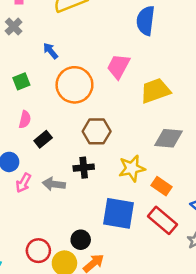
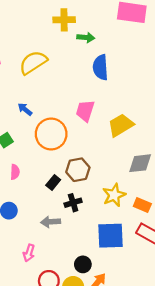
black rectangle: (43, 139) -> (53, 182), moved
pink arrow: (23, 183) -> (29, 253), moved

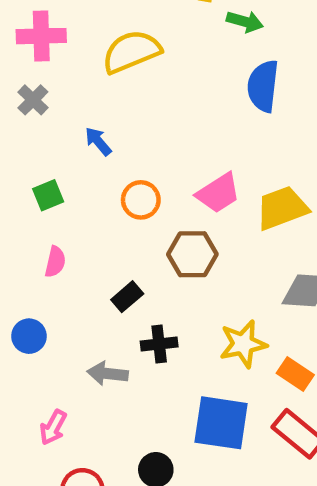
pink trapezoid: (85, 111) -> (218, 193), moved, turned -150
orange circle: (51, 134) -> (141, 200), size x0.6
brown hexagon: (78, 170) -> (192, 254), moved

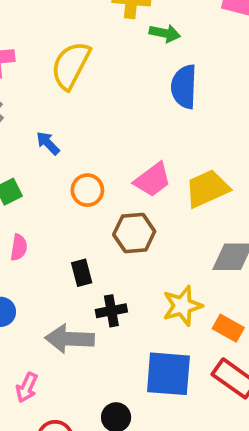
yellow semicircle: (131, 52) -> (71, 65), turned -36
black rectangle: (127, 297) -> (82, 273), turned -60
gray arrow: (108, 374) -> (70, 339), size x1.4

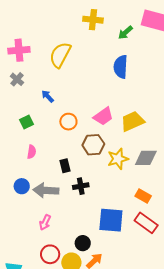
green arrow: (165, 33) -> (125, 33), moved, turned 126
yellow star: (182, 306) -> (118, 159), moved
gray arrow: (70, 339) -> (46, 190), moved
pink arrow: (27, 387) -> (45, 222), moved

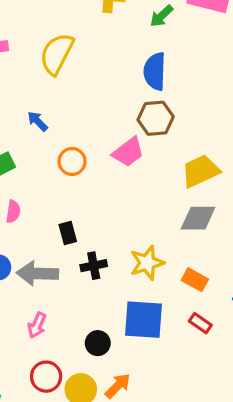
yellow trapezoid: (133, 121) -> (200, 171), moved
brown hexagon: (93, 145) -> (156, 118), moved
yellow star: (118, 159) -> (147, 263), moved
red rectangle: (146, 223) -> (200, 323), size x0.6
black circle: (83, 243) -> (98, 343), moved

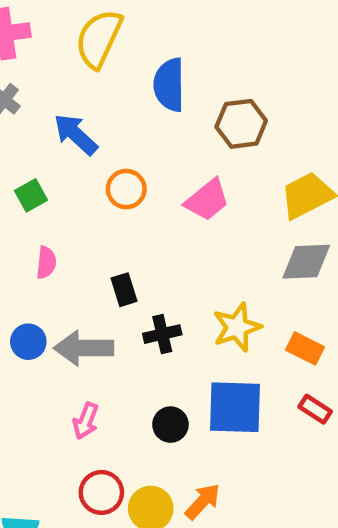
blue semicircle: (155, 71) -> (169, 85), moved
blue arrow: (38, 121) -> (76, 134), size x1.5
pink trapezoid: (128, 152) -> (207, 200), moved
black circle: (98, 343) -> (170, 425), moved

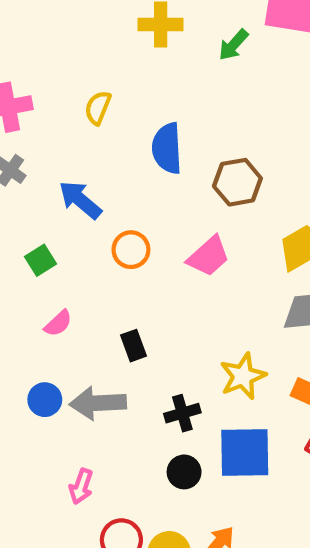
yellow semicircle: (99, 39) -> (98, 108), size x0.6
pink semicircle: (46, 262) -> (58, 323), turned 44
black cross: (162, 334) -> (182, 413), moved
pink arrow: (86, 421) -> (81, 486), moved

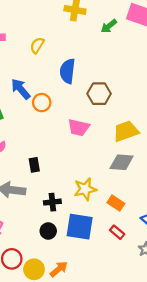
orange circle: (131, 250) -> (42, 103), moved
pink trapezoid: (208, 256) -> (79, 127), turned 45

